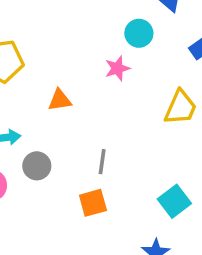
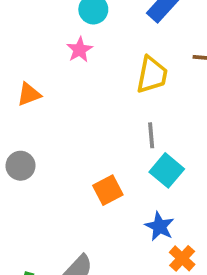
gray line: (102, 162) -> (151, 135), moved
orange square: (93, 203) -> (108, 190), moved

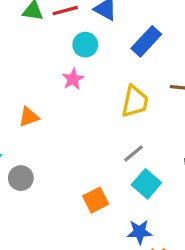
gray line: (151, 135) -> (133, 154), turned 55
blue star: (160, 226) -> (140, 232), turned -30

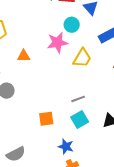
pink star: (73, 79) -> (57, 43), size x1.5
yellow trapezoid: (135, 101) -> (82, 58), moved

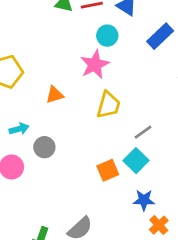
yellow trapezoid: (82, 58) -> (108, 105), moved
cyan square: (80, 119) -> (136, 161), moved

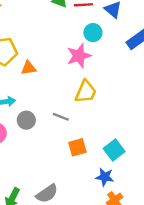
orange triangle: (55, 95) -> (28, 68), moved
gray line: (143, 132) -> (61, 117), moved, turned 49
cyan square: (136, 161) -> (114, 150), moved

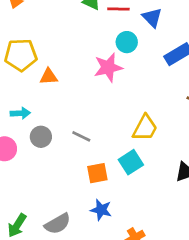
yellow trapezoid: (86, 92) -> (145, 128), moved
cyan square: (114, 150) -> (131, 162), moved
blue star: (105, 177) -> (101, 210), moved

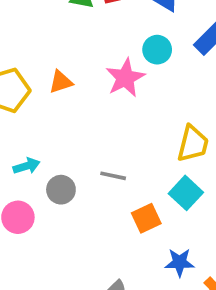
cyan circle: (127, 42) -> (157, 50), moved
orange triangle: (49, 77) -> (61, 82), moved
blue star: (101, 210) -> (180, 262), moved

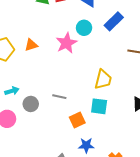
cyan square: (186, 193) -> (99, 106), turned -36
blue star: (180, 262) -> (86, 145), moved

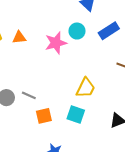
gray line: (59, 97) -> (29, 95), moved
orange square: (77, 120) -> (44, 116), moved

